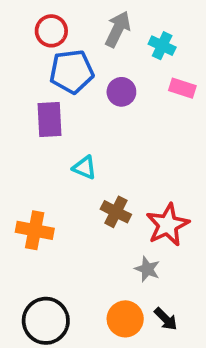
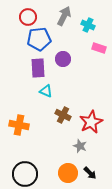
purple circle: (121, 92) -> (63, 59), moved
purple rectangle: (49, 120) -> (38, 68), moved

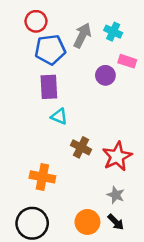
gray arrow: (64, 16) -> (82, 35), moved
purple circle: (63, 59) -> (105, 75), moved
orange cross: (19, 125) -> (42, 177), moved
gray star: (80, 146) -> (116, 195), moved

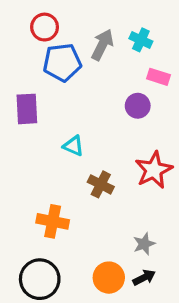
purple circle: (105, 75) -> (138, 106), moved
purple rectangle: (49, 87) -> (27, 109), moved
red star: (117, 156) -> (154, 170), moved
gray star: (116, 195) -> (144, 244), turned 30
black arrow: (116, 222) -> (144, 278), turned -72

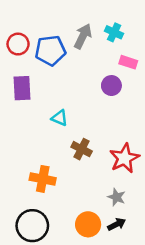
red circle: (45, 27) -> (18, 44), moved
red star: (154, 170) -> (124, 158), moved
gray star: (144, 244) -> (117, 197), turned -30

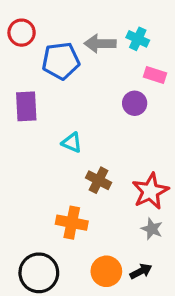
gray arrow: (83, 36) -> (100, 44), turned -115
red circle: (18, 44) -> (22, 33), moved
orange cross: (43, 179) -> (72, 223), moved
gray star: (117, 197) -> (152, 229), moved

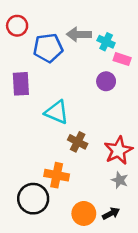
cyan cross: (138, 39) -> (106, 42), moved
cyan triangle: (72, 143) -> (57, 112), size x1.5
black circle: (39, 273) -> (33, 199), moved

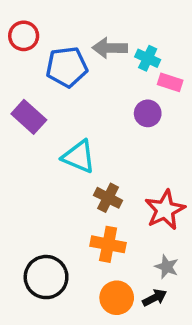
purple rectangle: (21, 84) -> (29, 117), turned -45
orange cross: (57, 175) -> (108, 244), moved
gray star: (120, 180) -> (167, 267), moved

